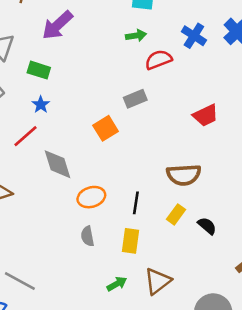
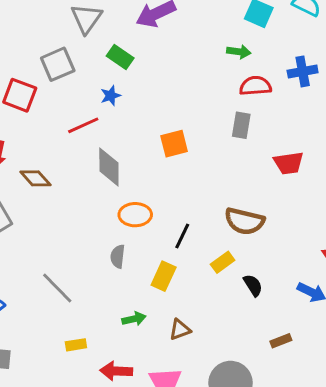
blue cross: (194, 36) -> (303, 71), turned 30
gray rectangle: (135, 99) -> (241, 125), moved, turned -75
gray line: (20, 281) -> (57, 288), moved
brown triangle: (158, 281) -> (180, 330), size x0.7

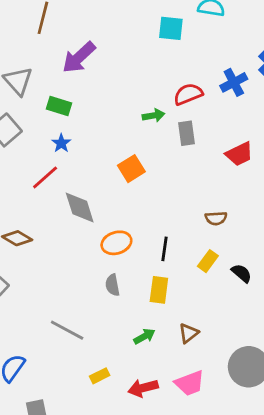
green arrow: (239, 52) -> (153, 115), moved
blue cross: (303, 71) -> (234, 82), moved
brown semicircle: (244, 221) -> (216, 218), size x0.6

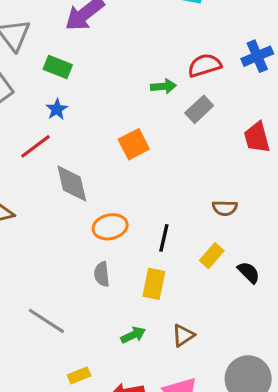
gray rectangle: (186, 133) -> (199, 109), turned 50
red trapezoid: (239, 154) -> (257, 138), turned 96

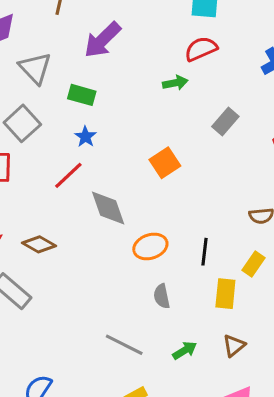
red semicircle: (205, 65) -> (201, 49), moved
green arrow: (163, 86) -> (175, 83), moved
gray semicircle: (102, 274) -> (162, 296), moved
yellow rectangle: (154, 284) -> (225, 294), moved
gray line: (46, 321) -> (124, 345), moved

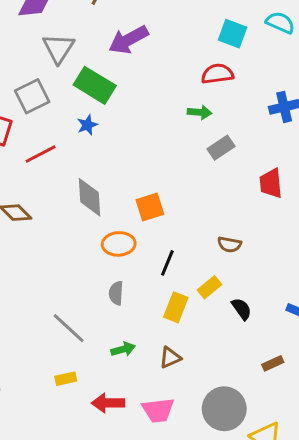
green arrow: (175, 83) -> (200, 112), moved
green rectangle: (82, 95) -> (95, 85), size x1.5
orange square: (165, 163) -> (150, 207), moved
red line: (68, 175) -> (40, 154), moved

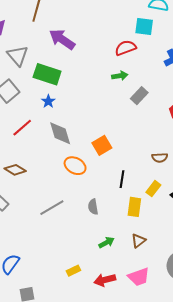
cyan square: (232, 34) -> (144, 27), moved
purple arrow: (128, 40) -> (62, 39), turned 76
gray diamond: (90, 197) -> (60, 133), moved
orange ellipse: (119, 244) -> (75, 166), moved, turned 45
gray line: (69, 328) -> (52, 208), moved, turned -60

